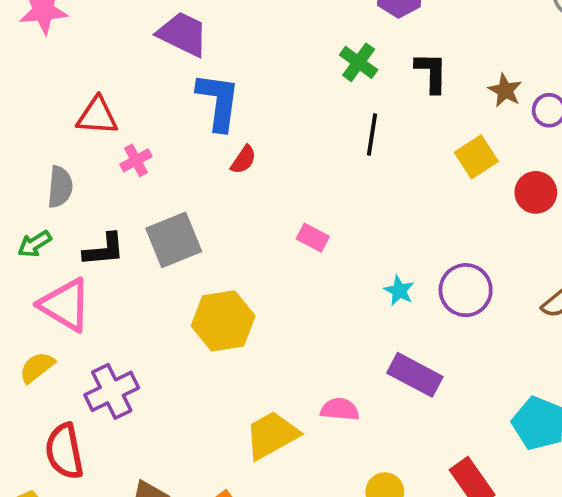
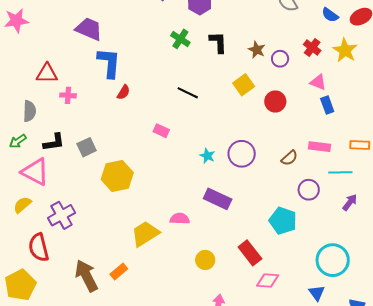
black line: (372, 134) -> (188, 93), moved, turned -70
pink cross: (136, 160) -> (68, 95), turned 35
gray square: (174, 240) -> (87, 147), moved, size x0.7

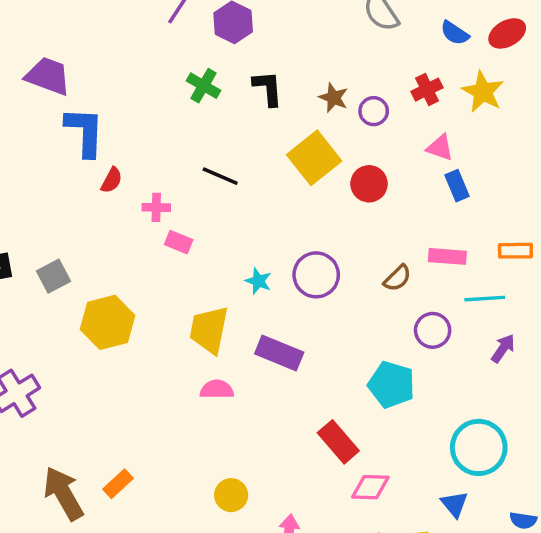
red cross: (312, 47) -> (427, 90), turned 30
yellow square: (244, 85) -> (314, 158), size x1.4
pink cross: (68, 95) -> (156, 207), moved
yellow trapezoid: (145, 234) -> (209, 330), moved, turned -44
yellow circle: (205, 260) -> (231, 495), moved

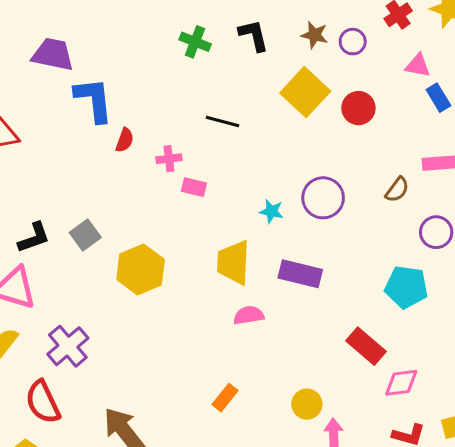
orange rectangle: (118, 484) -> (225, 398), moved
yellow circle: (231, 495) -> (307, 404), moved

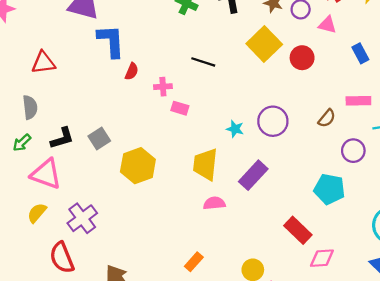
pink triangle: (418, 66) -> (327, 25), moved
purple rectangle: (300, 274) -> (253, 175), turned -64

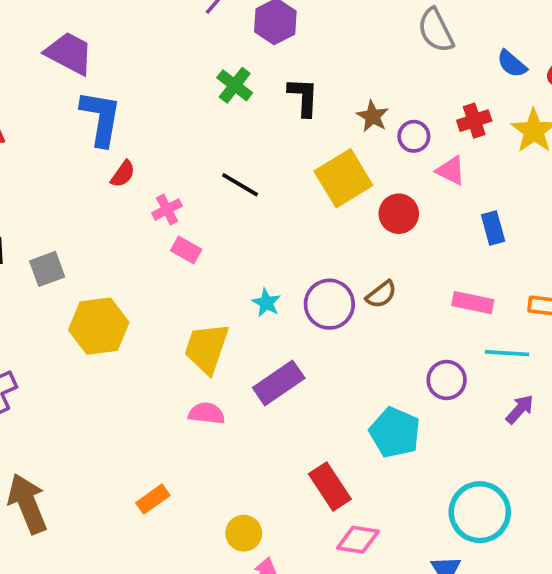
pink cross: (163, 87) -> (167, 209), turned -36
brown semicircle: (327, 118) -> (381, 294), moved

